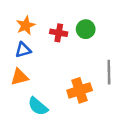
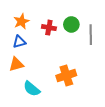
gray line: (109, 72) -> (91, 35), moved

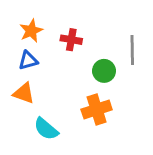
green circle: (71, 24) -> (104, 71), moved
orange triangle: (16, 64) -> (24, 93), turned 35

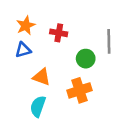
orange triangle: (24, 93) -> (42, 77), moved
cyan semicircle: (46, 129) -> (38, 106), turned 70

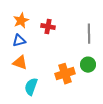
green circle: (86, 59) -> (88, 65), moved
orange triangle: (42, 77) -> (20, 63), moved

